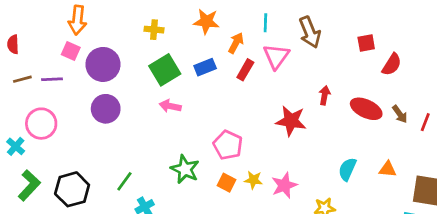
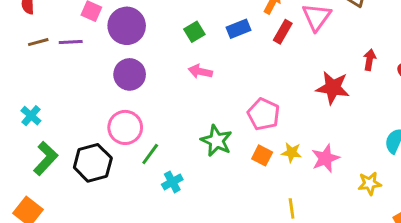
green square: (165, 70) -> (194, 32), size x0.6
pink circle: (41, 124) -> (125, 127), moved

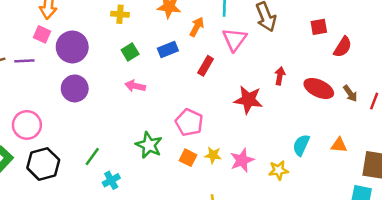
red rectangle: (283, 32) -> (206, 66), moved
pink circle: (125, 127) -> (27, 125), moved
yellow star: (370, 183) -> (279, 170), moved

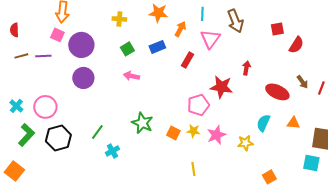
red ellipse: (319, 88) -> (277, 92), moved
pink pentagon: (189, 122) -> (198, 105), moved, turned 30

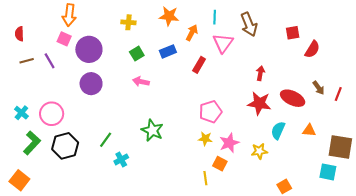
purple line: (43, 56) -> (50, 61), turned 63
red star: (221, 87) -> (259, 103), moved
orange square: (173, 133) -> (220, 164), moved

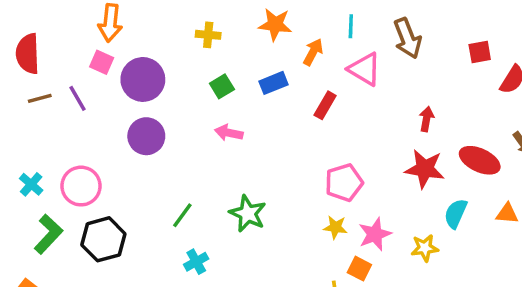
red semicircle: (19, 34) -> (28, 54), size x1.6
pink triangle: (223, 43) -> (365, 69), turned -35
green line: (106, 140) -> (182, 215), moved

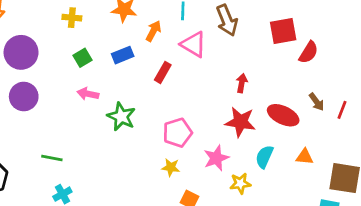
red square: (480, 52) -> (283, 31), size x1.5
green star: (248, 214) -> (121, 117), moved
green line: (182, 215) -> (52, 158), turned 65
pink star: (375, 234) -> (216, 158), moved

